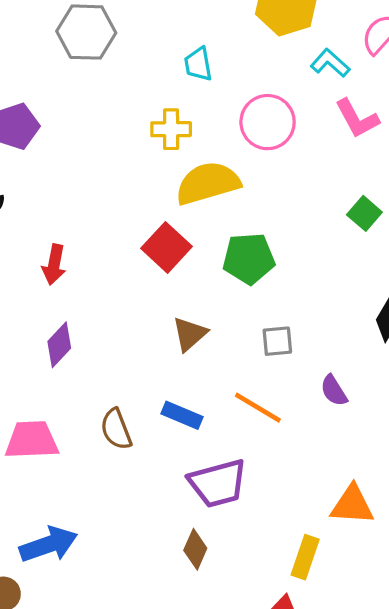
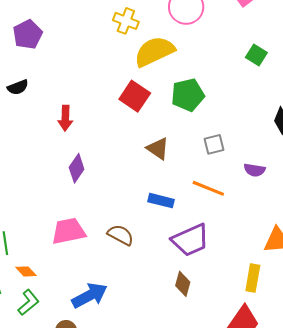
yellow cross: (171, 129) -> (126, 21), turned 30
brown triangle: (190, 334) -> (158, 148), turned -35
purple semicircle: (334, 391) -> (255, 170), turned -40
brown semicircle: (116, 429) -> (121, 235), moved, turned 148

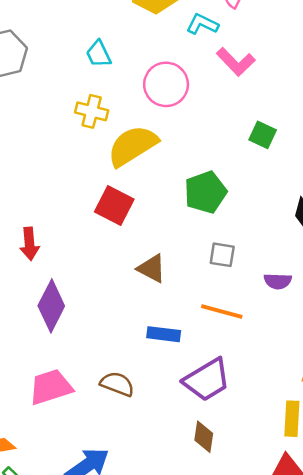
green pentagon: (188, 95) -> (205, 192), moved
gray square: (214, 144) -> (222, 255), turned 30
purple diamond: (77, 168) -> (51, 306), size x1.4

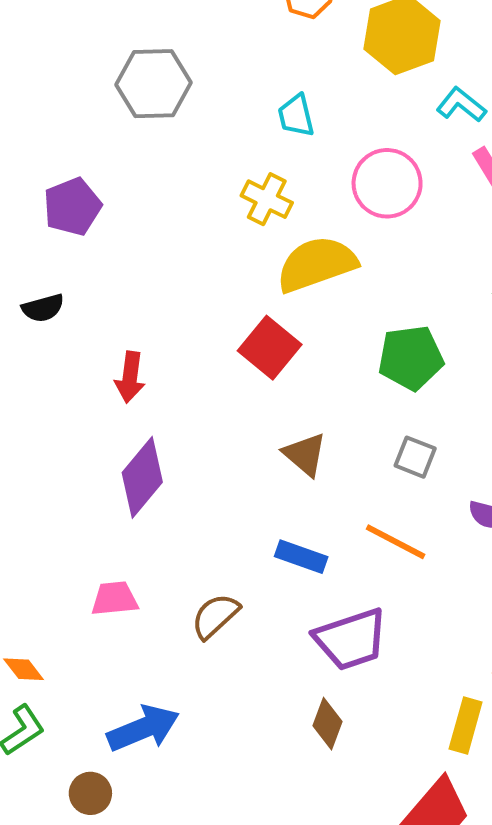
brown semicircle: (117, 384) -> (215, 616), turned -76
pink trapezoid: (51, 387) -> (115, 599), size x0.7

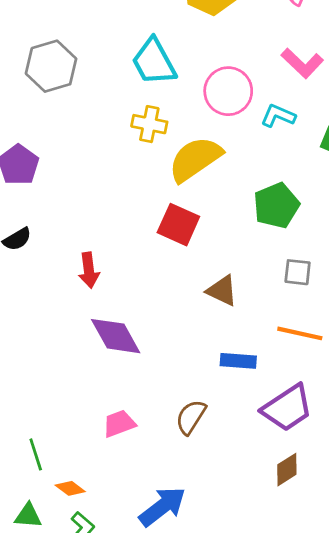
cyan L-shape: (461, 105) -> (278, 116), moved
cyan trapezoid: (296, 116) -> (154, 62), size x1.6
purple diamond: (142, 477) -> (116, 336), turned -54
brown diamond: (327, 724) -> (287, 470), turned 52

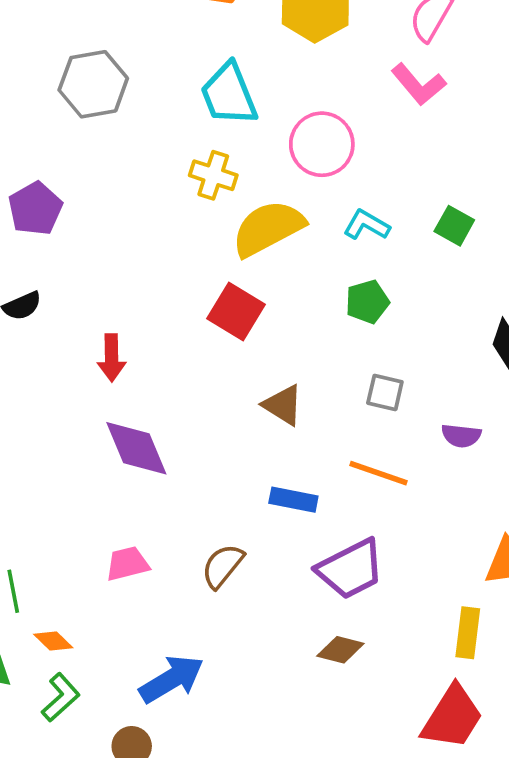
pink L-shape: (302, 63) -> (419, 84), moved
cyan L-shape: (278, 116) -> (367, 225), moved
green pentagon: (276, 206) -> (367, 302), size x0.7
brown diamond: (287, 470) -> (340, 650), turned 40

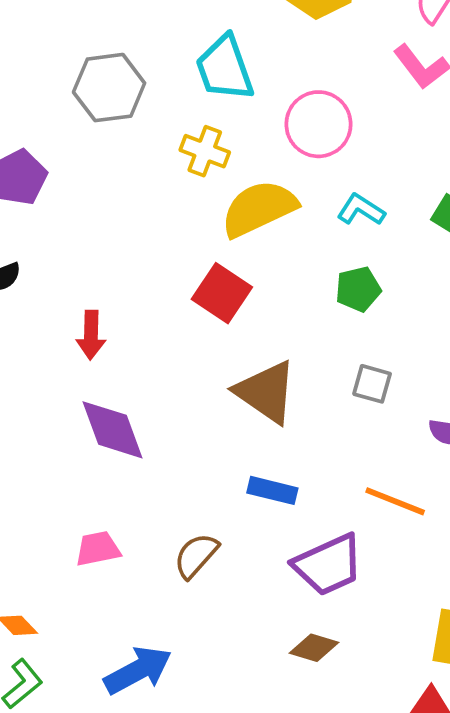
gray hexagon: (93, 84) -> (109, 88), moved
brown triangle: (283, 405) -> (266, 392), size x1.5
orange line: (378, 473) -> (395, 501), moved

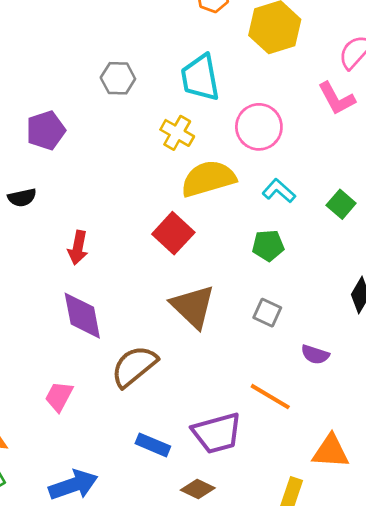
gray hexagon: (109, 88) -> (118, 78), size x0.7
blue rectangle: (272, 490) -> (153, 445), moved
pink trapezoid: (98, 549) -> (59, 396), turned -60
brown semicircle: (196, 556) -> (134, 366), moved, size x1.4

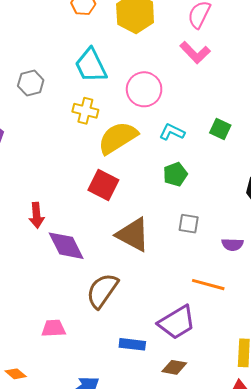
purple diamond: (82, 316) -> (66, 246), moved
pink trapezoid: (59, 396) -> (53, 328), turned 75

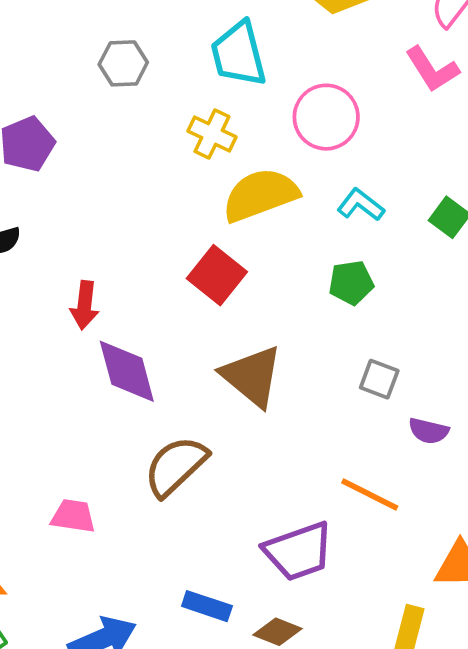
gray square: (189, 224) -> (379, 379), moved
blue rectangle: (132, 344) -> (207, 606), moved

